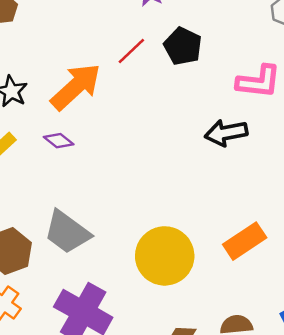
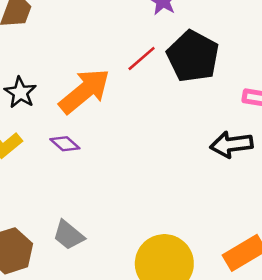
black pentagon: (183, 46) -> (193, 56), size x1.4
gray trapezoid: (67, 232) -> (69, 235), size x0.7

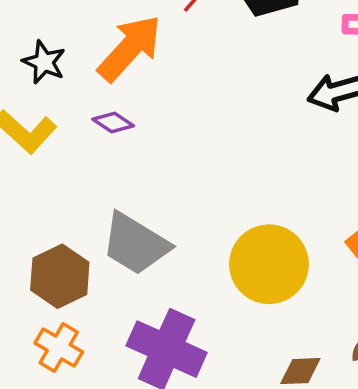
gray trapezoid: (69, 235) -> (135, 244), size x1.6

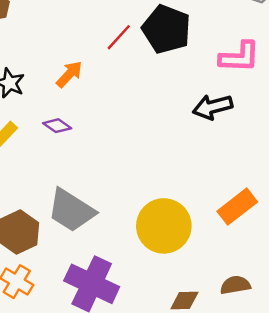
orange arrow: (130, 48) -> (69, 74), size x0.6

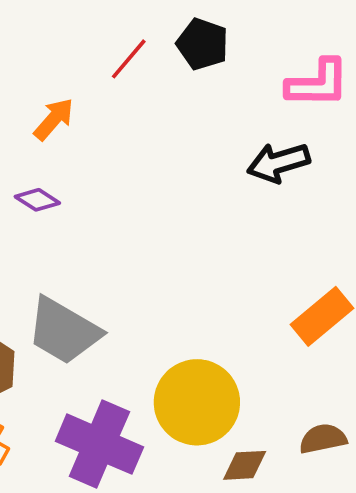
black pentagon: (166, 29) -> (203, 44), size x0.7
yellow circle: (164, 226) -> (197, 402), moved

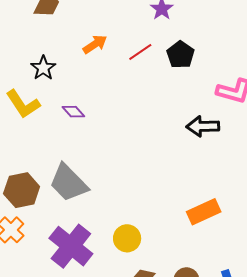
orange arrow: (54, 119) -> (95, 44), moved
yellow circle: (197, 402) -> (127, 238), size x0.6

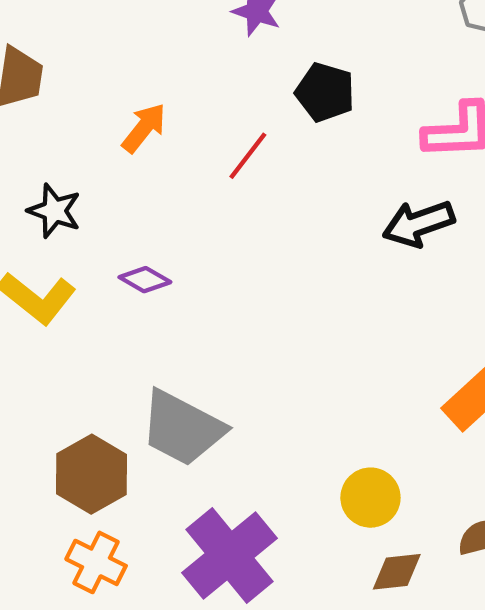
red line: (140, 52) -> (248, 156), moved
yellow circle: (127, 238) -> (370, 498), moved
purple cross: (71, 246) -> (229, 556), turned 30

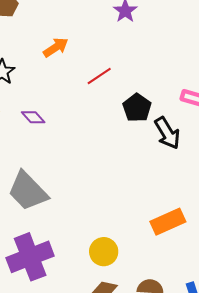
black pentagon: (325, 92) -> (137, 108), moved
black arrow: (418, 224) -> (167, 133), turned -120

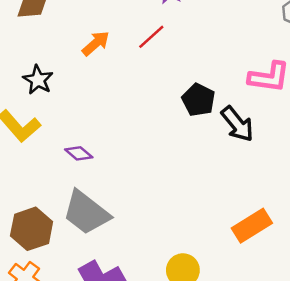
red line: (99, 76) -> (151, 37), moved
purple diamond: (33, 117) -> (79, 153), moved

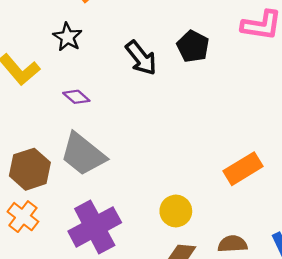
black star: (38, 80) -> (68, 37), moved
black arrow: (237, 124) -> (141, 58), moved

